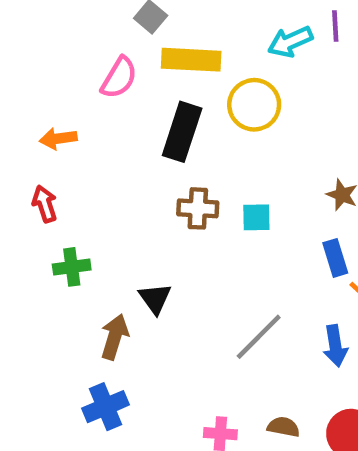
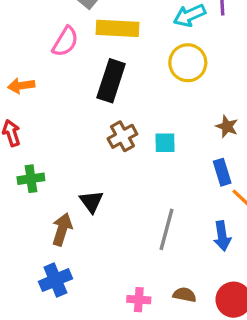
yellow circle: (254, 105) -> (188, 63), moved
brown cross: (198, 208) -> (122, 136), turned -32
gray line: (259, 337) -> (167, 229), turned -30

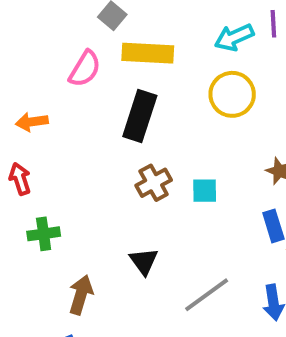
black triangle: (91, 202) -> (144, 261), moved
gray line: (167, 229) -> (207, 295), turned 39

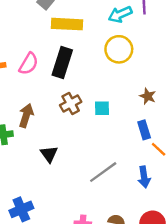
pink semicircle: (85, 69) -> (29, 64), moved
black triangle: (144, 261) -> (49, 154), moved
brown arrow: (81, 295) -> (26, 116), moved

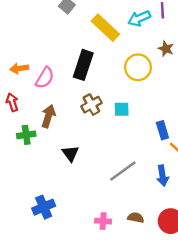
yellow rectangle: (67, 24) -> (105, 28), moved, turned 40
yellow circle: (119, 49) -> (138, 67), moved
pink semicircle: (29, 64) -> (45, 78), moved
brown star: (148, 96) -> (166, 49), moved

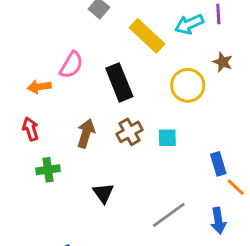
black rectangle: (83, 65) -> (119, 82), turned -40
pink semicircle: (45, 78) -> (71, 65), moved
brown arrow: (48, 116) -> (86, 133), moved

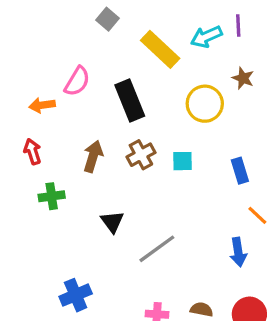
blue rectangle: (218, 164) -> (240, 171), moved
gray line: (169, 215) -> (157, 249), moved

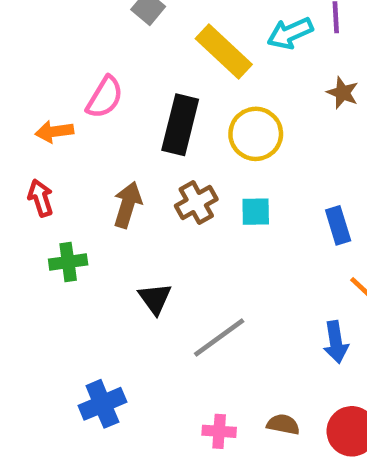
black rectangle: (130, 100) -> (180, 125), turned 36
yellow circle: (205, 104) -> (256, 134), moved

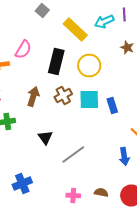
cyan square: (256, 212) -> (89, 100), size x1.5
blue rectangle: (338, 225) -> (112, 106), moved

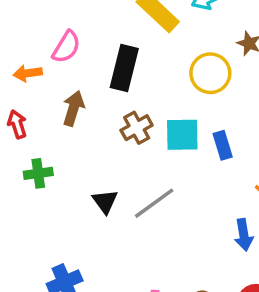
yellow circle: (89, 66) -> (210, 73), moved
brown arrow: (33, 96) -> (73, 108), moved
gray line: (73, 154) -> (154, 203), moved

